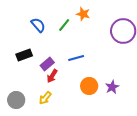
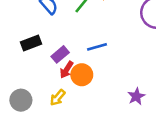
orange circle: (89, 86) -> (82, 75), moved
purple star: (112, 87) -> (136, 96), moved

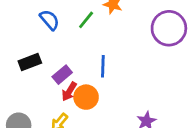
blue line: (97, 47) -> (103, 66), turned -72

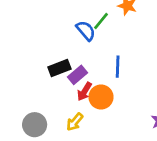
blue semicircle: (50, 20) -> (86, 31), moved
black rectangle: (30, 62) -> (59, 68), moved

